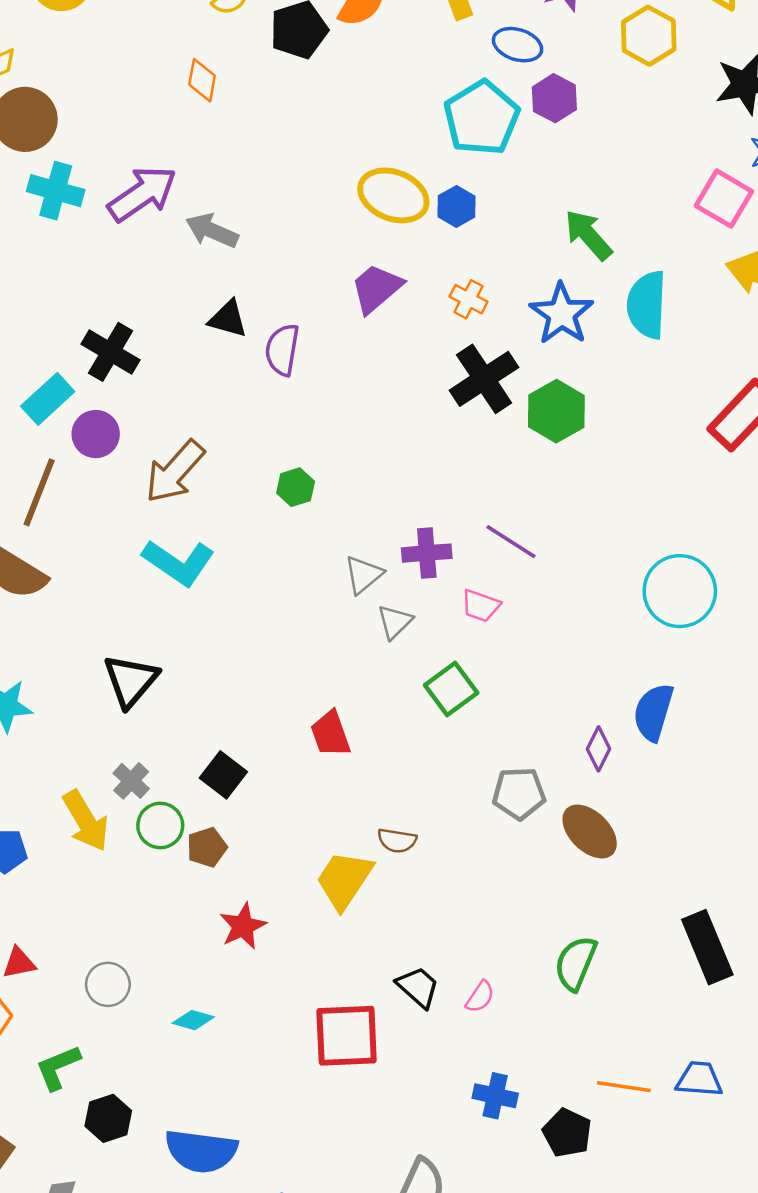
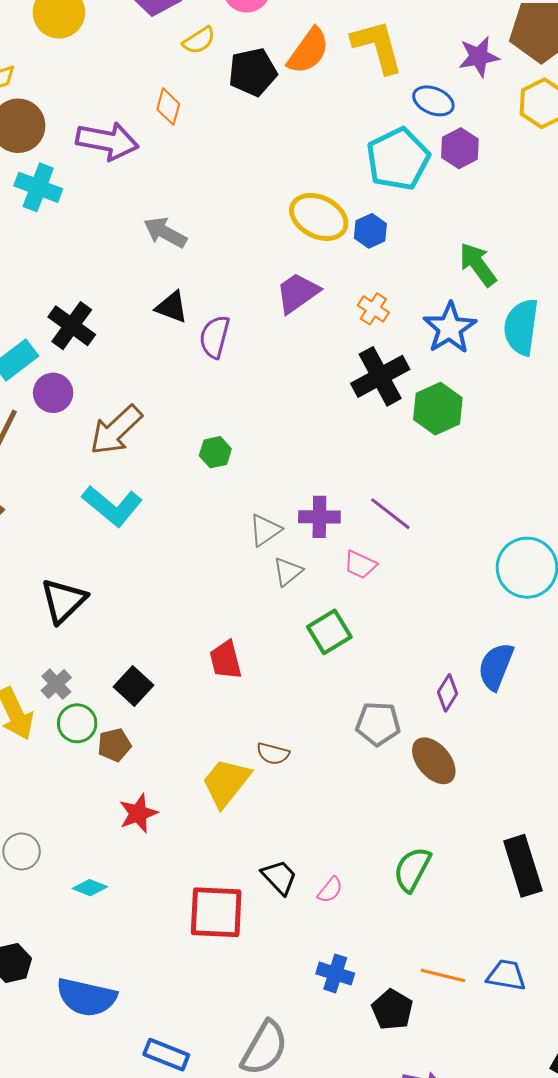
purple arrow: (142, 194) -> (107, 141), moved, turned 40

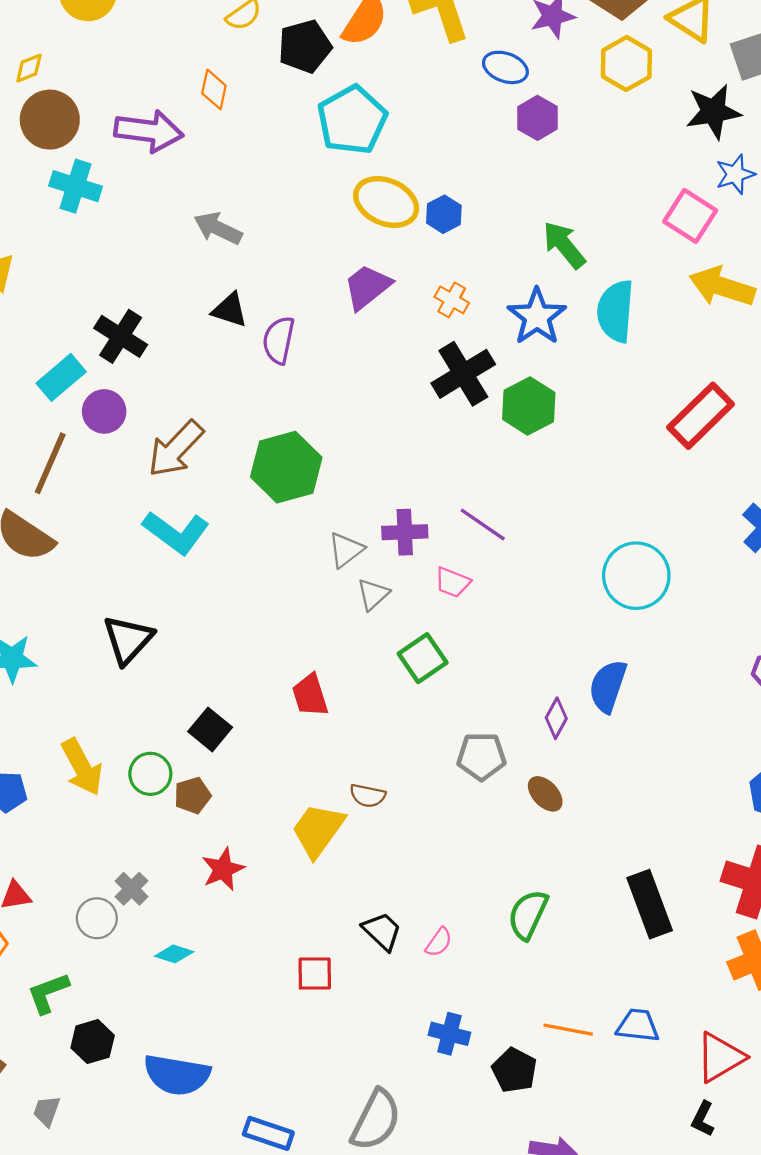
cyan pentagon: (398, 159) -> (352, 120), moved
green hexagon: (215, 452) -> (286, 467), size x2.0
gray cross: (56, 684) -> (131, 889), moved
brown ellipse: (434, 761) -> (545, 794), size x0.7
red square: (216, 912) -> (315, 974), size x0.6

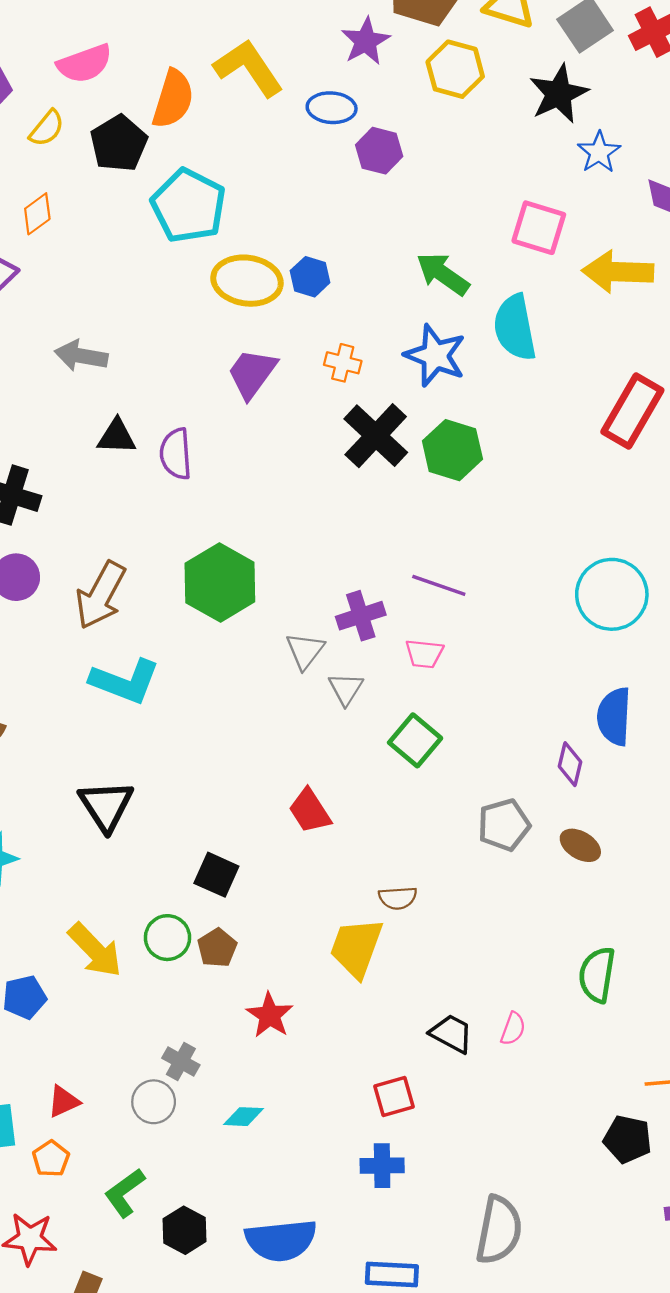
orange diamond: (214, 89) -> (37, 214), turned 57
pink square: (690, 216) -> (539, 228), moved
blue cross: (449, 1034) -> (382, 1166), moved

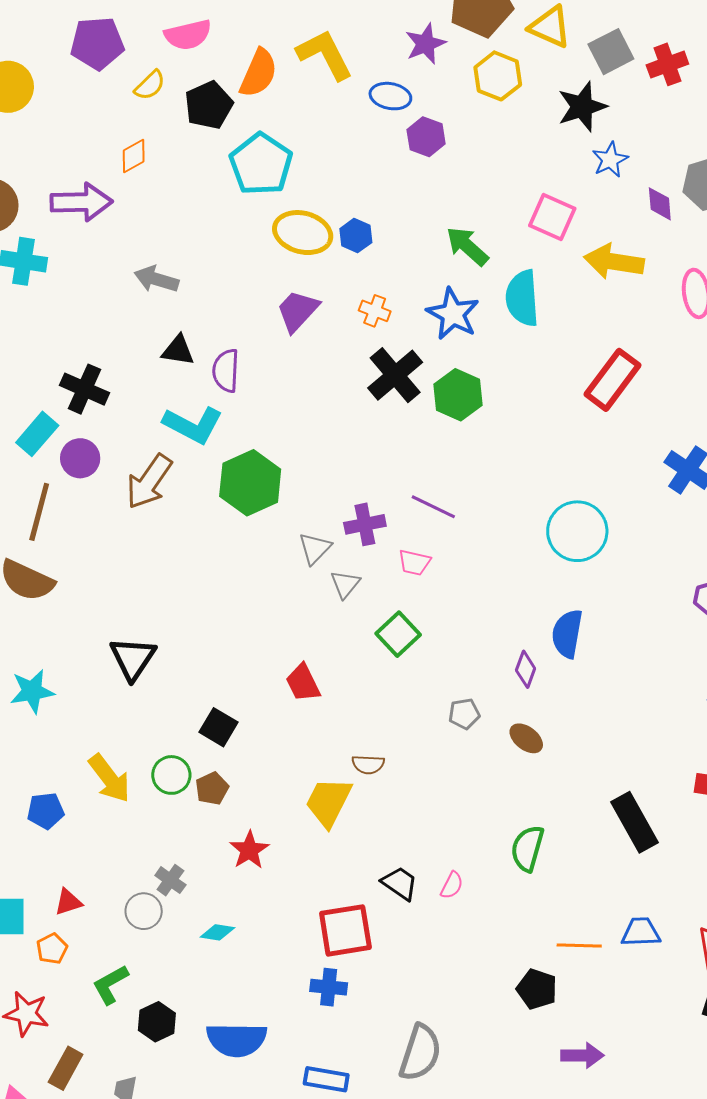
cyan L-shape: (125, 681) -> (193, 425), moved
gray pentagon: (504, 825) -> (464, 714), size x0.7
red square: (394, 1097) -> (345, 930), size x1.6

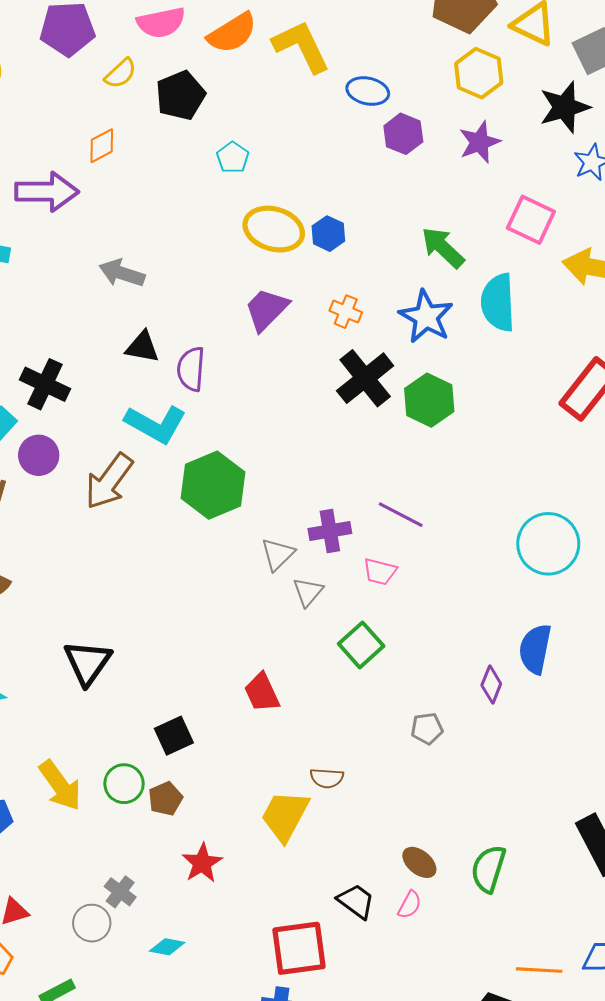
purple star: (425, 44) -> (480, 142), moved
orange semicircle: (258, 73) -> (232, 33), moved, turned 33
cyan pentagon: (261, 164) -> (233, 158), size x0.5
black square: (219, 727) -> (174, 736), turned 33
brown ellipse: (526, 738) -> (419, 862), moved

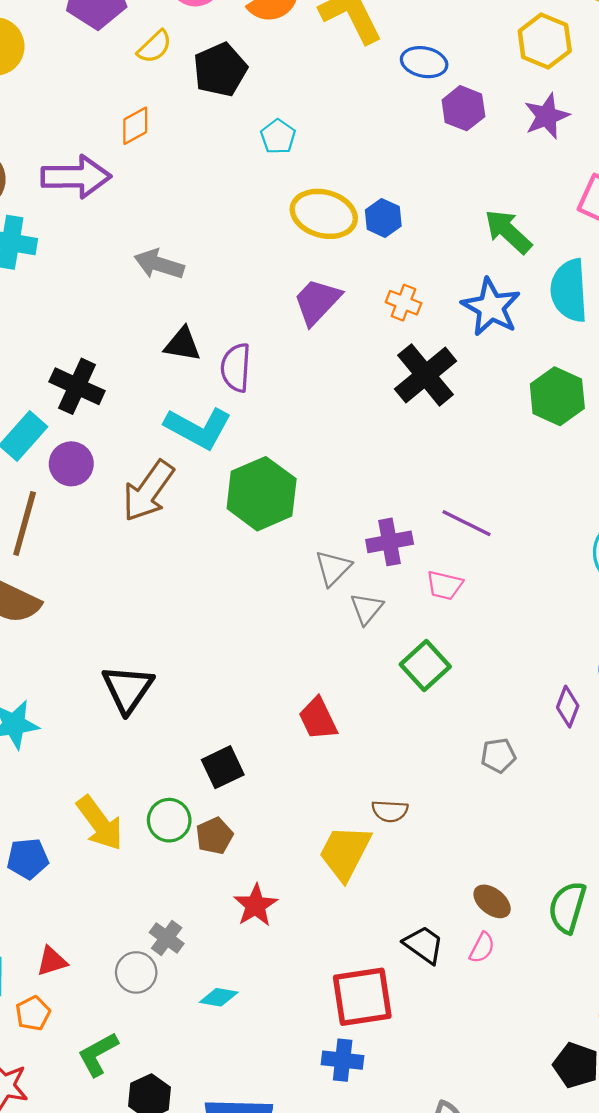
green hexagon: (429, 400) -> (557, 396), moved

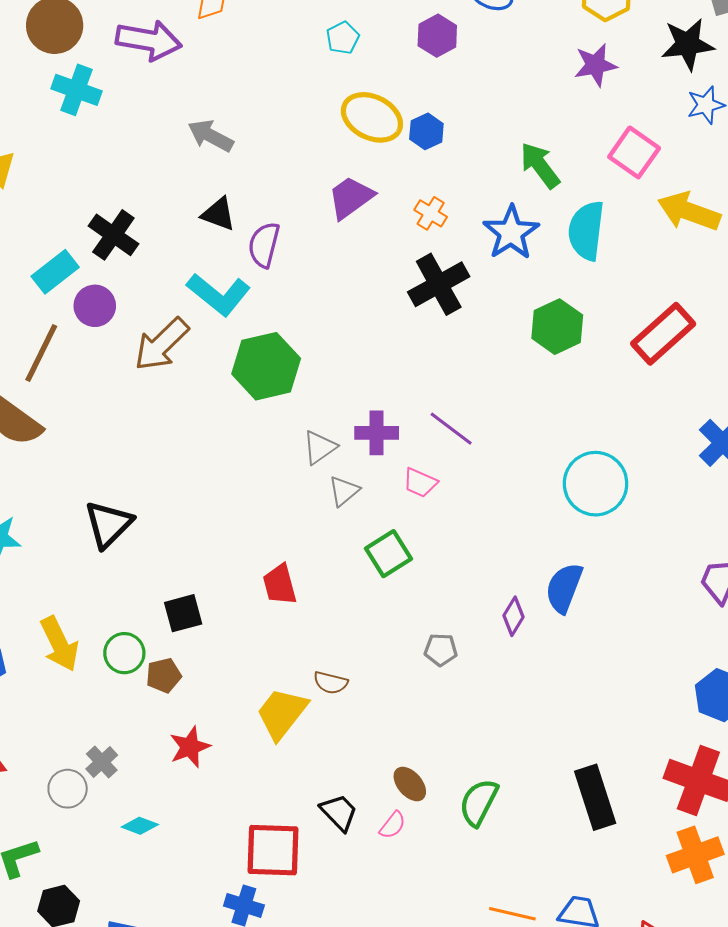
purple hexagon: (463, 108) -> (437, 36), moved

